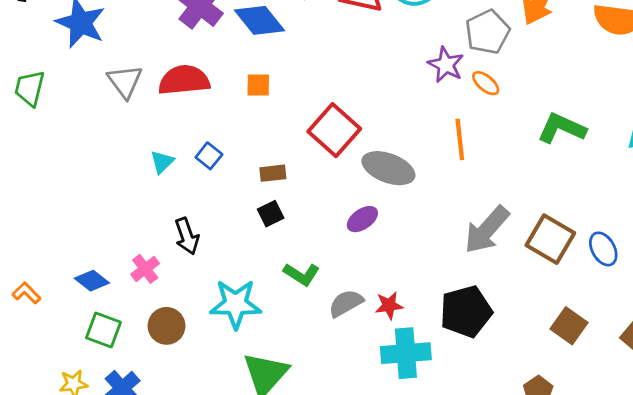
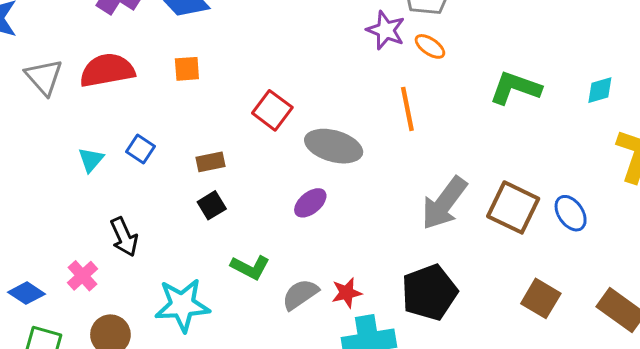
red square: (334, 130) -> (272, 110), size x0.7

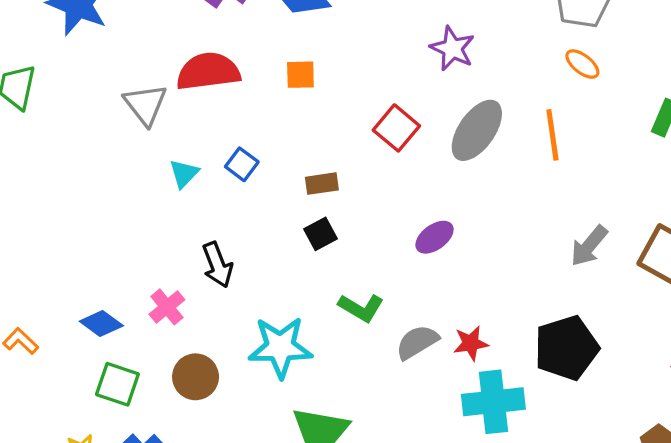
purple star: (386, 30) -> (452, 49), moved
gray triangle: (44, 77) -> (145, 105), moved
gray ellipse: (334, 146) -> (477, 130), moved, turned -74
gray arrow: (444, 203) -> (589, 246), size x0.7

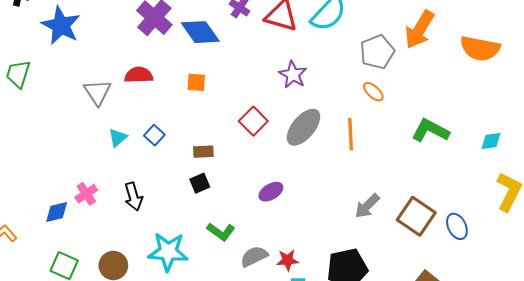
red semicircle: (208, 71) -> (139, 75), size x0.7
pink cross: (167, 307) -> (86, 194), moved
blue diamond: (101, 324) -> (57, 212), moved, turned -55

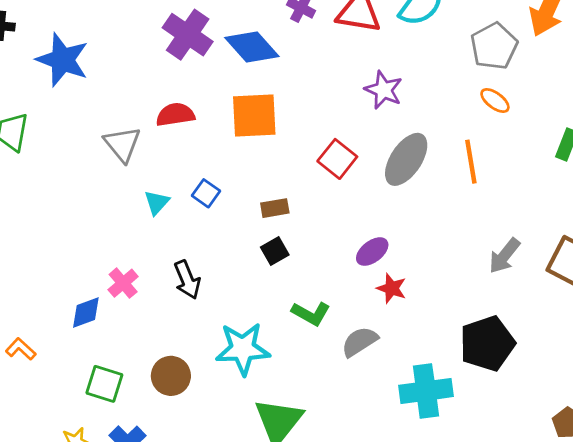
orange square: (196, 82) -> (254, 116), size x1.8
red star: (288, 260) -> (392, 288), moved, turned 30

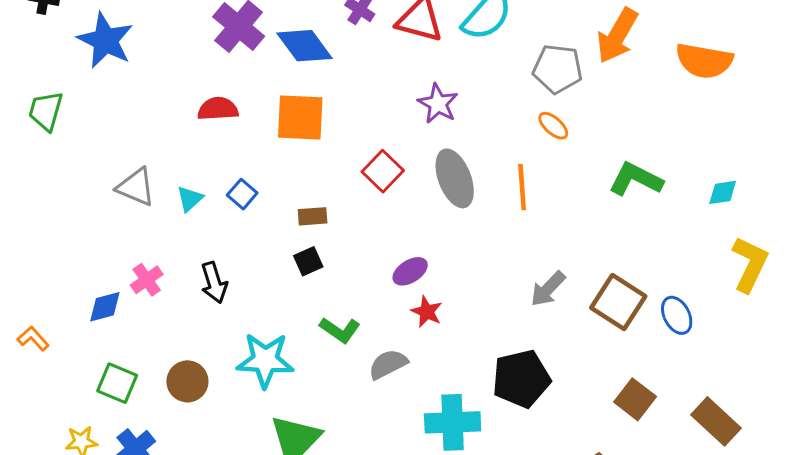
gray pentagon: (494, 46) -> (558, 69), turned 30
gray triangle: (122, 144) -> (136, 187), moved, turned -33
gray ellipse: (406, 159) -> (455, 178), turned -60

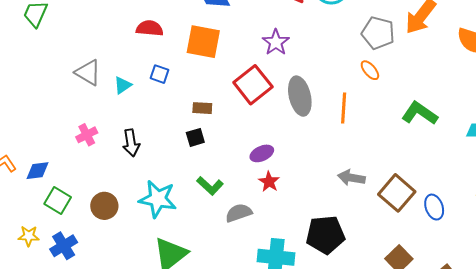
purple star: (438, 104) -> (276, 42), moved
red square: (383, 171) -> (253, 85), size x1.4
blue square: (242, 194) -> (160, 74), moved, turned -30
gray arrow: (548, 289) -> (351, 178), turned 48
blue diamond: (105, 307) -> (37, 171), moved

